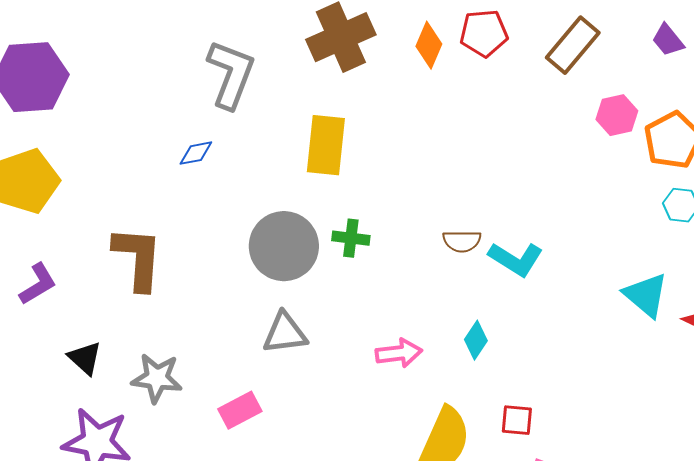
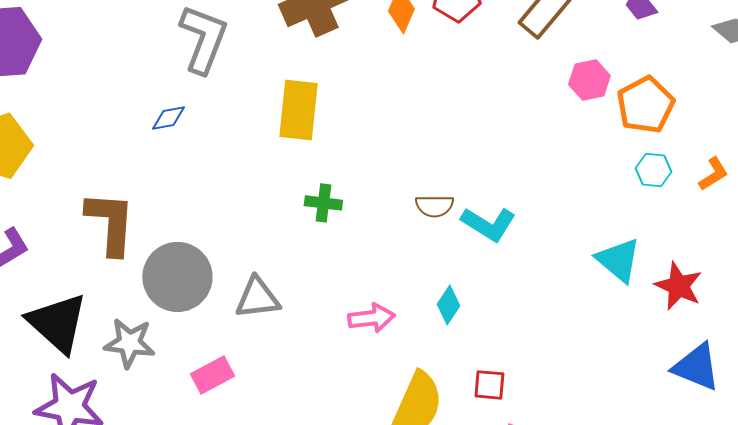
gray circle: (284, 246) -> (177, 277), moved
black triangle: (85, 358) -> (57, 323), size x1.8

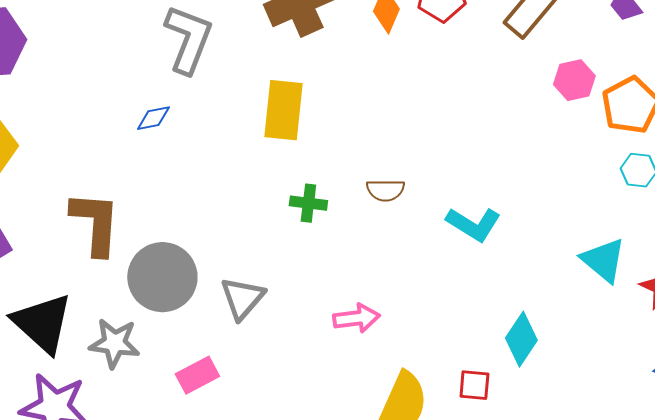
brown semicircle: (434, 206) -> (385, 190), moved
gray triangle: (257, 298) -> (242, 298), turned -42
cyan diamond: (448, 305) -> (521, 339), moved, size x1.4

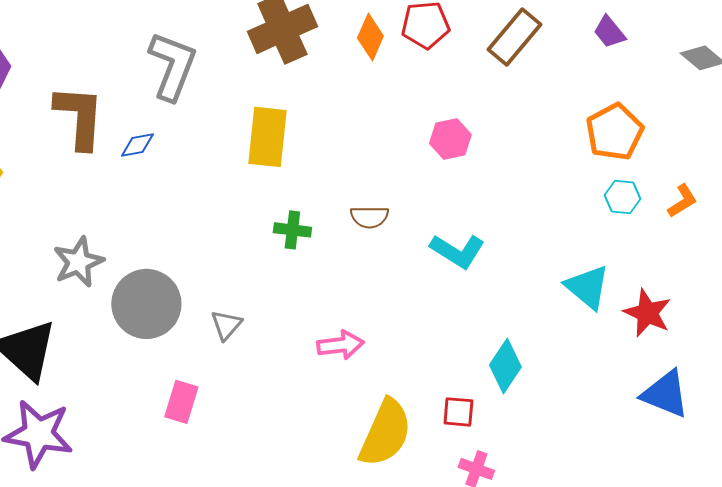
pink hexagon: (574, 80) -> (450, 139), moved
brown L-shape: (95, 223) -> (79, 117), moved
gray triangle: (242, 298) -> (226, 325), size x0.7
gray star: (114, 343) -> (78, 262), moved, turned -30
pink rectangle: (197, 375) -> (181, 402), turned -45

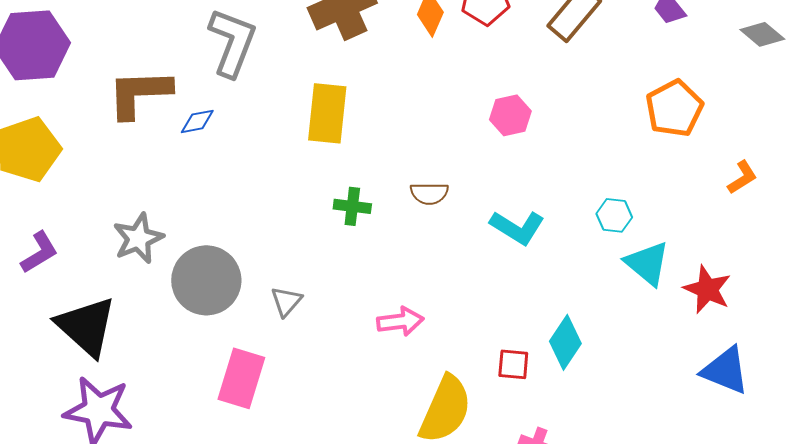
brown L-shape: (79, 117) -> (139, 93), turned -96
cyan hexagon: (622, 197) -> (614, 215), moved
pink rectangle: (181, 402) -> (241, 378), size x1.4
red square: (458, 412) -> (513, 364), moved

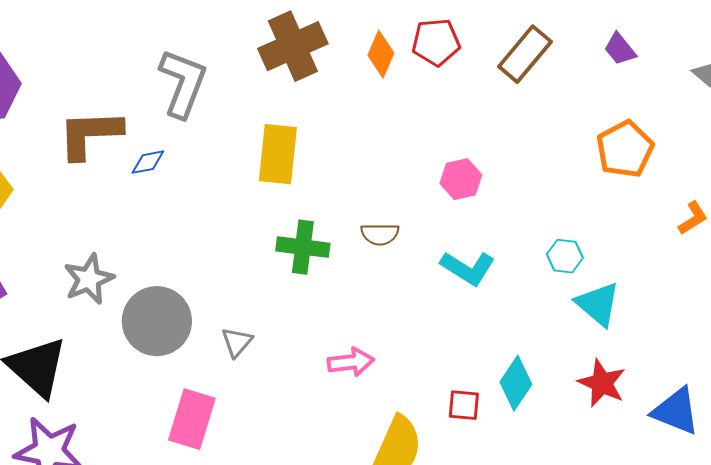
pink hexagon: (510, 115) -> (461, 179), moved
green cross: (352, 206) -> (303, 247), size x1.4
red star: (707, 289) -> (602, 383), moved

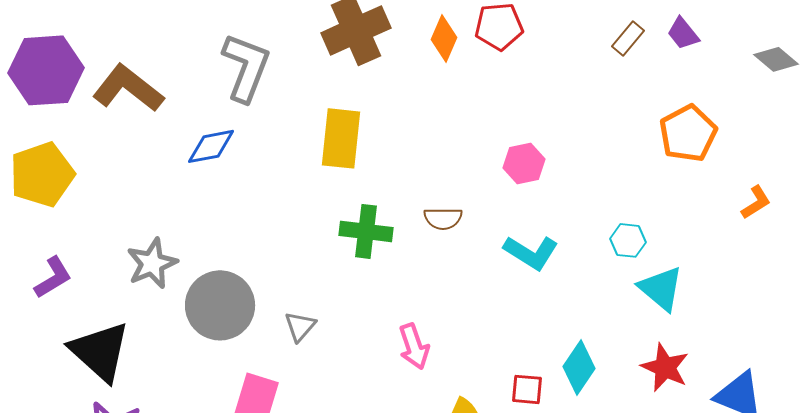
brown rectangle: (525, 54) -> (628, 38), moved, size x0.6
brown L-shape: (90, 134) -> (128, 88), moved, turned 40
blue diamond: (148, 162) -> (211, 146), size x1.4
pink arrow: (351, 362) -> (414, 346), turned 78

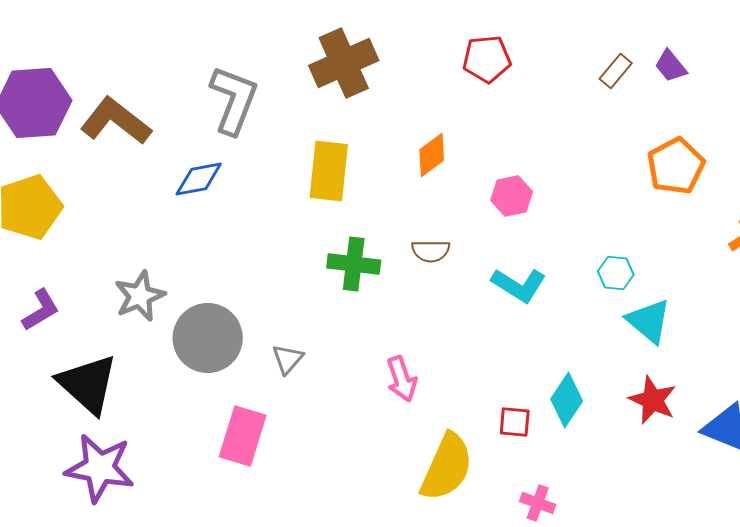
orange diamond: (444, 38) -> (432, 155), moved, turned 30

